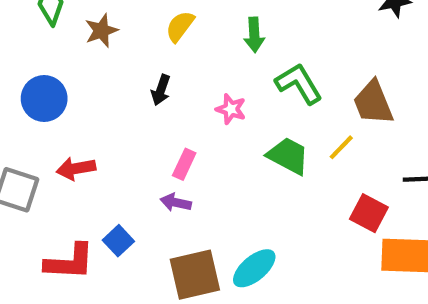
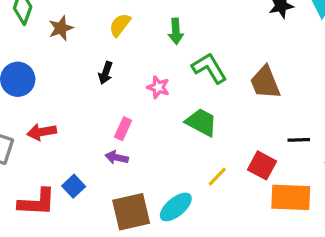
yellow line: (341, 147) -> (217, 177), moved

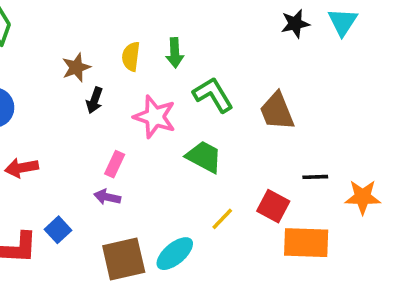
yellow semicircle: (120, 25) -> (131, 56), moved, turned -30
brown star: (61, 28) -> (76, 67), moved
pink star: (158, 87) -> (155, 117), size x1.6

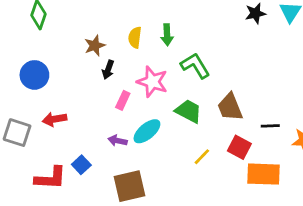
brown trapezoid: (277, 111) -> (230, 107), moved
pink rectangle: (115, 164) -> (123, 100), moved
cyan ellipse: (175, 254) -> (147, 131), moved

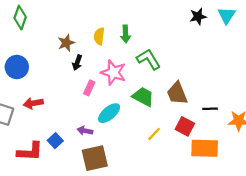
purple arrow: (117, 141) -> (85, 131), moved

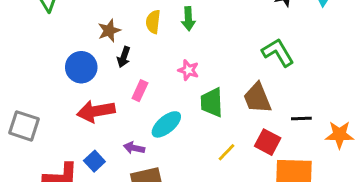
green L-shape: (149, 59) -> (278, 53), moved
blue circle: (17, 67) -> (81, 67), moved
pink star: (113, 72) -> (188, 70), moved, size x0.6
green trapezoid: (143, 97) -> (212, 102), turned -120
red arrow: (33, 103) -> (96, 111), moved, size x1.4

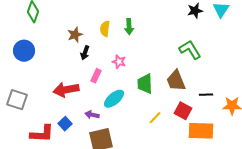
blue circle: (81, 67) -> (24, 51), moved
pink star: (188, 70) -> (119, 62), moved

